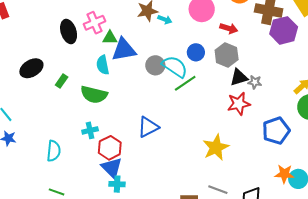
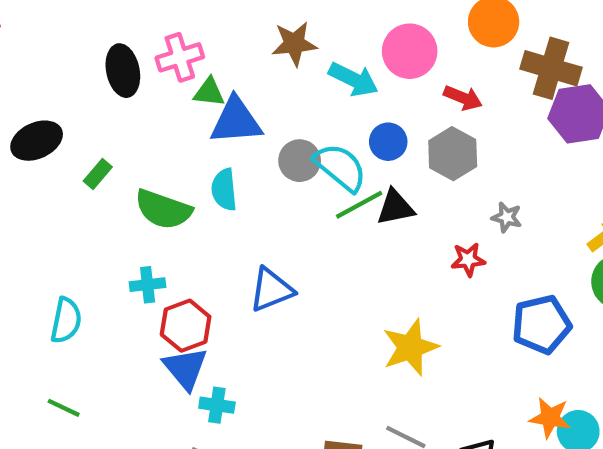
cyan arrow: (165, 19) -> (353, 79), moved, size x1.6
cyan semicircle: (103, 65) -> (224, 190), moved
black triangle: (239, 77) -> (395, 207), moved
red star: (239, 104) -> (468, 259), size x0.7
cyan cross: (117, 184) -> (217, 405), moved

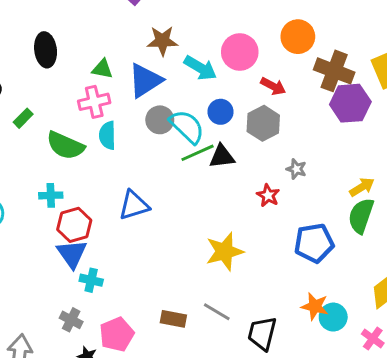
pink cross: (180, 57) -> (94, 102), moved
blue triangle: (236, 121) -> (145, 81), moved, turned -33
red star: (468, 259) -> (268, 195), turned 30

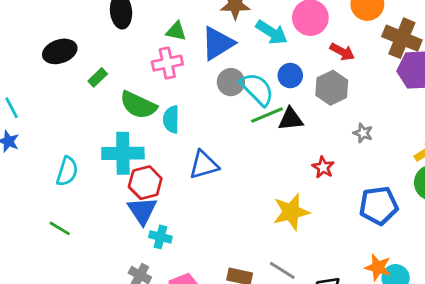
cyan semicircle: (107, 135) -> (171, 119), moved
cyan cross: (51, 195) -> (123, 153), size x1.8
red star: (268, 195) -> (323, 167), moved

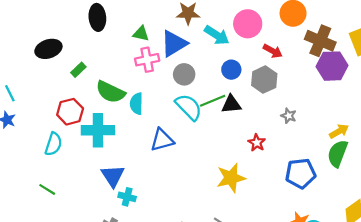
pink cross: (167, 63) -> (147, 60), moved
cyan semicircle: (257, 89) -> (189, 107), moved
red hexagon: (145, 183) -> (70, 112), moved

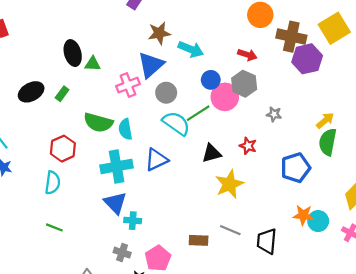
pink circle: (248, 24) -> (225, 97), moved
green triangle: (141, 34) -> (93, 64), moved
green rectangle: (78, 70) -> (62, 94), moved
black triangle: (231, 104) -> (212, 153), moved
cyan cross: (98, 130) -> (117, 166), moved

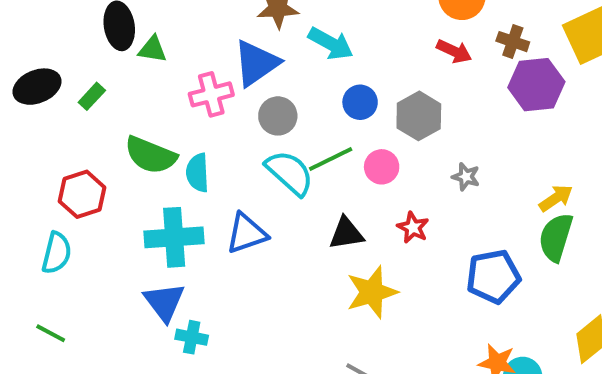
brown cross: (291, 37) -> (513, 42), size x0.6
red arrow: (247, 55) -> (454, 51), moved
pink circle: (225, 97) -> (382, 167), moved, size x0.7

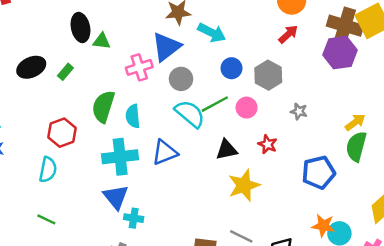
brown cross: (513, 42) -> (345, 26), moved, size x1.8
red arrow: (454, 51) -> (288, 34), turned -65
green semicircle: (151, 155) -> (103, 107), turned 88

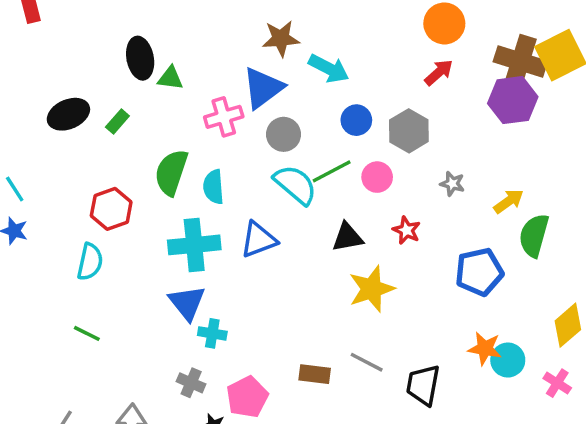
yellow arrow: (355, 122) -> (509, 201), moved

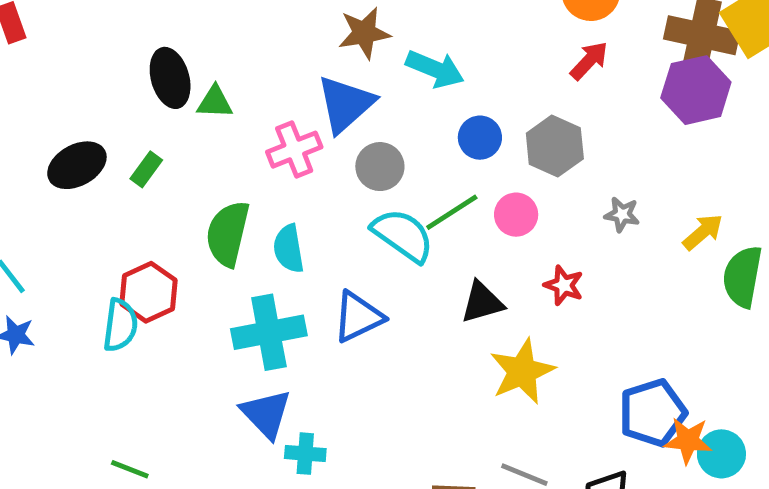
cyan semicircle: (90, 262) -> (120, 325), moved
blue pentagon: (479, 272) -> (653, 413), moved

